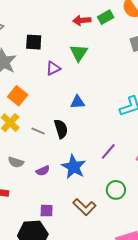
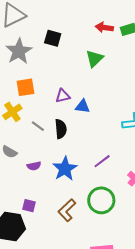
purple triangle: (53, 68) -> (63, 96), moved
orange square: (18, 96) -> (25, 87), turned 30
green circle: (116, 190) -> (101, 200), size x1.4
brown L-shape: (84, 207) -> (67, 210), turned 80

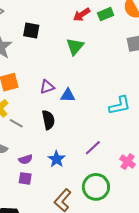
red arrow: (104, 27) -> (82, 15), turned -36
gray line: (38, 126) -> (16, 123), moved
blue star: (65, 169) -> (57, 159), size x0.7
purple square: (29, 206) -> (25, 178), moved

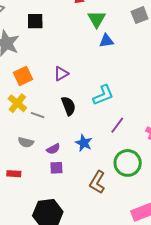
green triangle: (75, 46) -> (97, 19), moved
blue triangle: (68, 95) -> (106, 41), moved
cyan L-shape: (120, 105) -> (103, 95), moved

